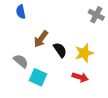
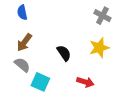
brown arrow: (41, 39) -> (24, 42), moved
yellow star: (84, 53) -> (99, 48), moved

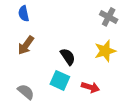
gray semicircle: (22, 65) -> (26, 92), moved
cyan square: (40, 82) -> (60, 80), moved

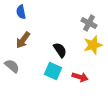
gray cross: (109, 17) -> (89, 23), moved
gray semicircle: (26, 92) -> (12, 66), moved

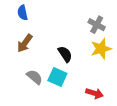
gray semicircle: (12, 66) -> (35, 77), moved
red arrow: (80, 77) -> (94, 93), moved

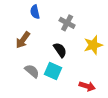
blue semicircle: (23, 13) -> (35, 12), moved
gray cross: (97, 25) -> (67, 23), moved

